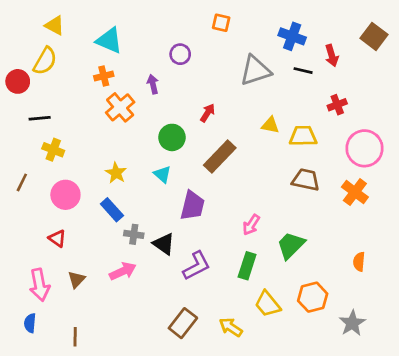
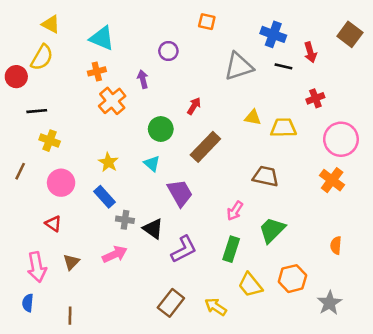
brown trapezoid: (306, 180) -> (266, 176), moved
purple trapezoid: (192, 206) -> (180, 193), turned -44

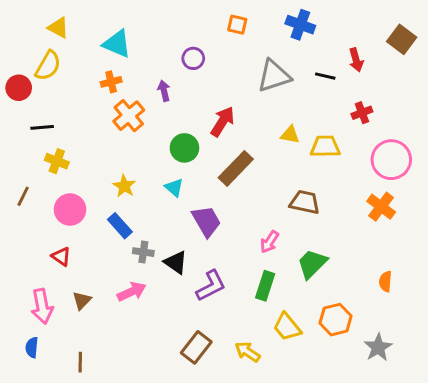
blue cross: (273, 34) -> (300, 25), moved
red arrow: (194, 106) -> (223, 121), size x1.5

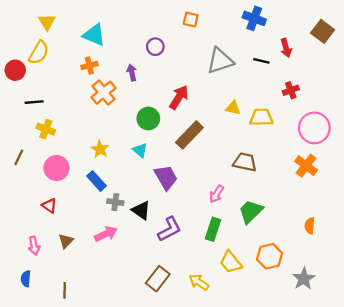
blue cross: (300, 25) -> (254, 18), moved
yellow triangle: (58, 28) -> (47, 22), turned 30
pink arrow: (42, 306) -> (34, 246), size x0.7

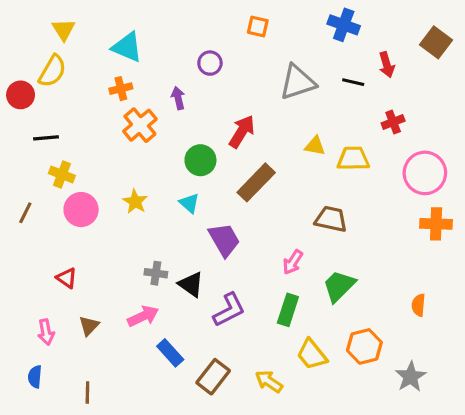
orange cross: (306, 166) -> (436, 224), moved, turned -35
pink circle: (56, 168) -> (81, 210), moved
blue rectangle: (96, 181) -> (170, 353), moved

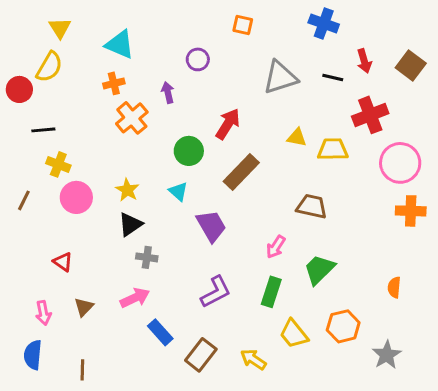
brown square: (436, 42) -> (411, 65), moved
red cross: (393, 122) -> (370, 115), size x1.6
black triangle: (191, 284) -> (130, 224), moved, turned 50
blue semicircle: (35, 377) -> (33, 355), size x1.4

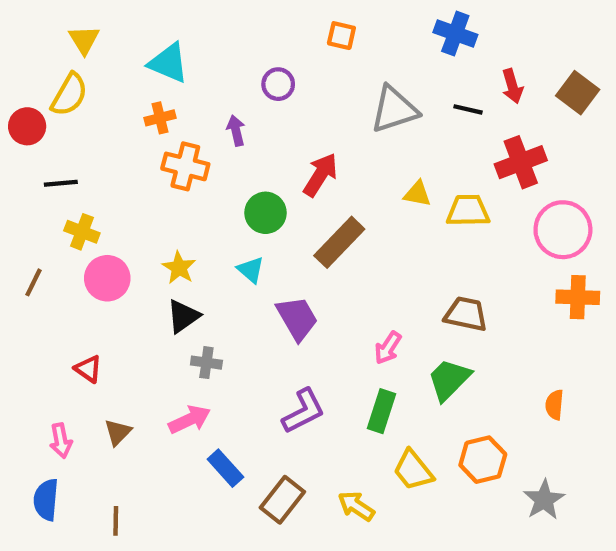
orange cross: (132, 118) -> (185, 166), turned -36
brown trapezoid: (312, 206) -> (466, 314), moved

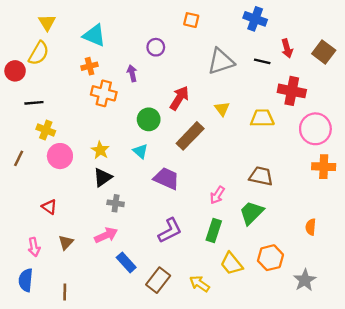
red cross: (521, 162) -> (292, 91), turned 32
yellow triangle: (417, 194) -> (222, 109), moved, turned 42
purple trapezoid: (297, 318) -> (166, 178), turned -36

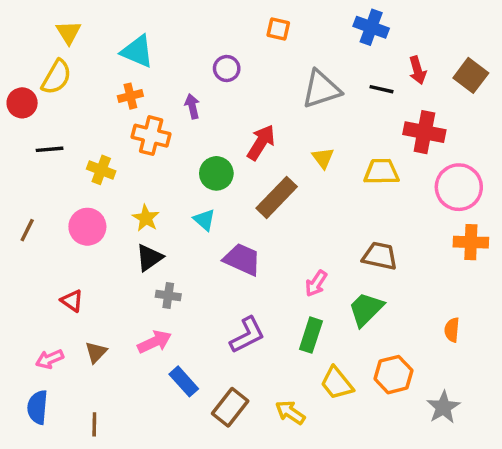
yellow cross: (46, 130) -> (101, 170), moved
pink arrow: (34, 247) -> (50, 359), turned 78

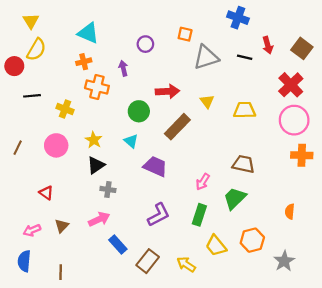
orange square: (278, 29) -> (185, 34), moved
yellow triangle: (68, 32) -> (31, 21), moved
red cross: (424, 132) -> (291, 85), moved, turned 35
red arrow: (261, 142) -> (167, 91), turned 55

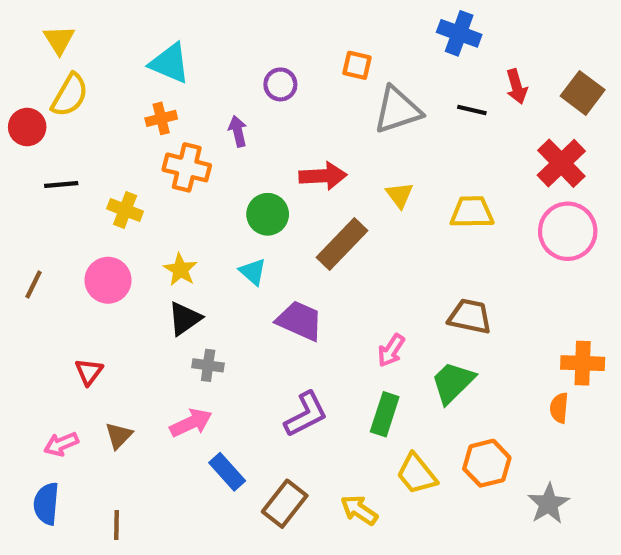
orange cross: (302, 155) -> (583, 363), moved
red triangle: (46, 193) -> (89, 372), turned 32

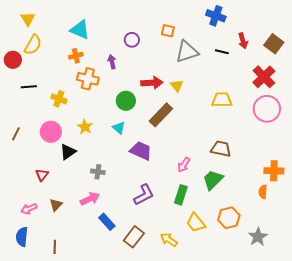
yellow triangle: (400, 195) -> (177, 86), moved
black triangle: (185, 319) -> (68, 152), moved

